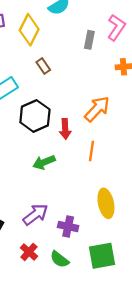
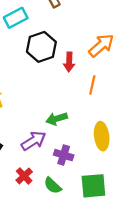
green arrow: (44, 162) -> (57, 119), moved

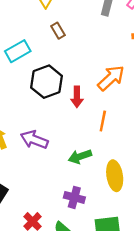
green arrow: (57, 119) -> (80, 157), moved
purple arrow: (34, 141) -> (34, 140), moved, turned -125

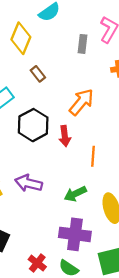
orange arrow: (111, 78) -> (81, 102), moved
purple cross: (74, 197) -> (75, 234), size x1.5

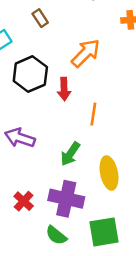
green arrow: (75, 194) -> (70, 154), turned -35
red cross: (37, 263) -> (24, 201), moved

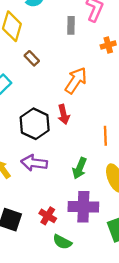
black hexagon: (30, 74) -> (35, 124), moved
orange line: (93, 114) -> (105, 136), moved
green semicircle: (56, 235) -> (62, 242), moved

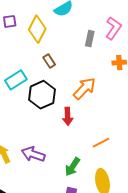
black hexagon: (35, 124) -> (42, 95), moved
orange line: (105, 136) -> (101, 143), turned 54

